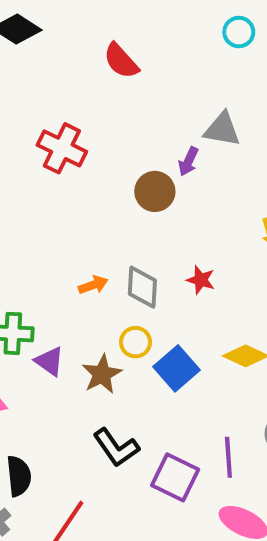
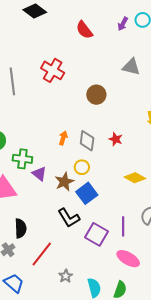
purple arrow: (188, 161) -> (123, 24), moved
orange arrow: (93, 285) -> (63, 138), turned -56
blue square: (176, 368) -> (87, 193), moved

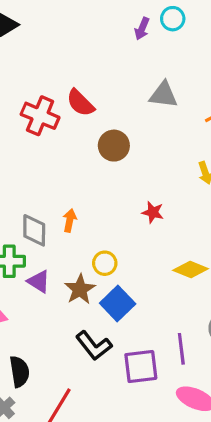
red semicircle: (84, 30) -> (80, 103), moved
gray diamond: (87, 141) -> (34, 230), moved
purple square: (97, 234) -> (141, 366), turned -30

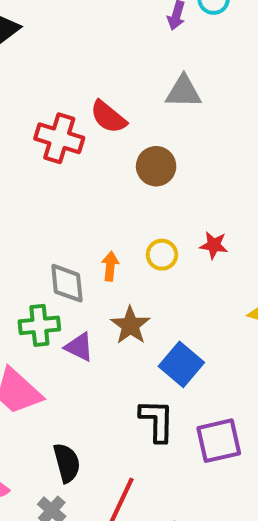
gray triangle: (164, 95) -> (183, 92), moved
yellow circle: (105, 263) -> (162, 255), moved
brown star: (80, 289) -> (130, 325), moved
black L-shape: (94, 346) -> (157, 421), turned -135

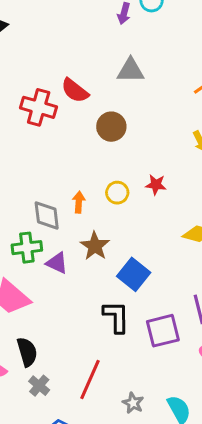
black semicircle: (67, 463) -> (27, 352), moved

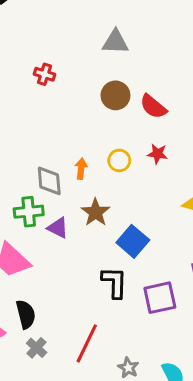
gray triangle: (131, 70) -> (115, 42), moved
red semicircle: (75, 91) -> (153, 107), moved
red cross: (39, 107) -> (45, 74), size x0.6

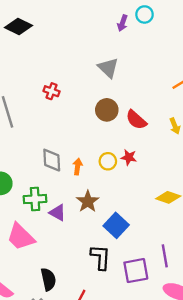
gray triangle: (115, 42) -> (108, 68), turned 40
red star: (157, 154) -> (129, 157), moved
gray diamond: (49, 181) -> (52, 160), moved
black semicircle: (26, 314) -> (48, 279), moved

